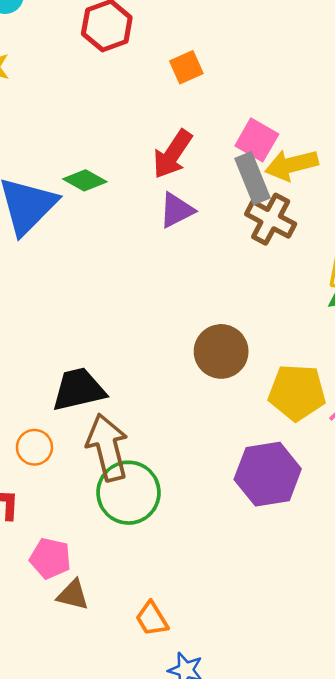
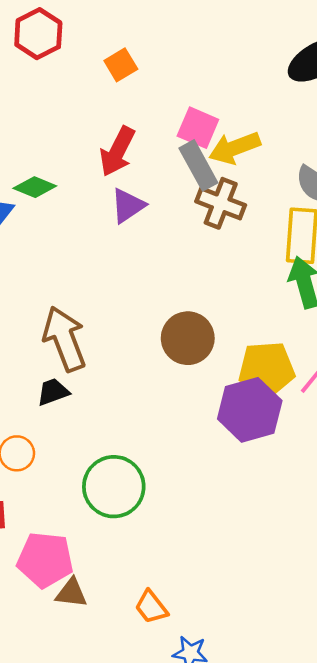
black trapezoid: (79, 390) -> (53, 392), size x0.6
brown arrow: (107, 447) -> (64, 339), moved
purple hexagon: (268, 474) -> (250, 410), moved
pink pentagon: (50, 558) -> (45, 560), size x1.4

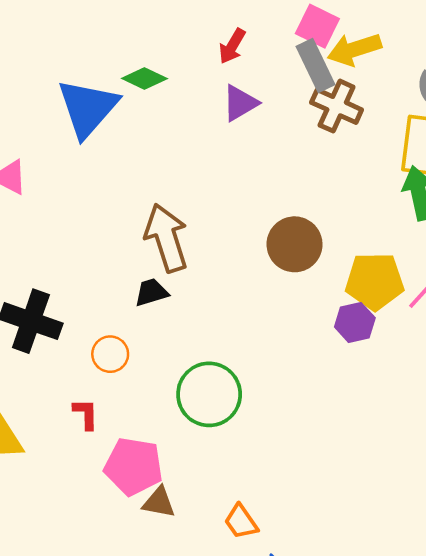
red arrow: (117, 151) -> (232, 46), size x0.7
purple hexagon: (250, 410) -> (355, 322), size x0.6

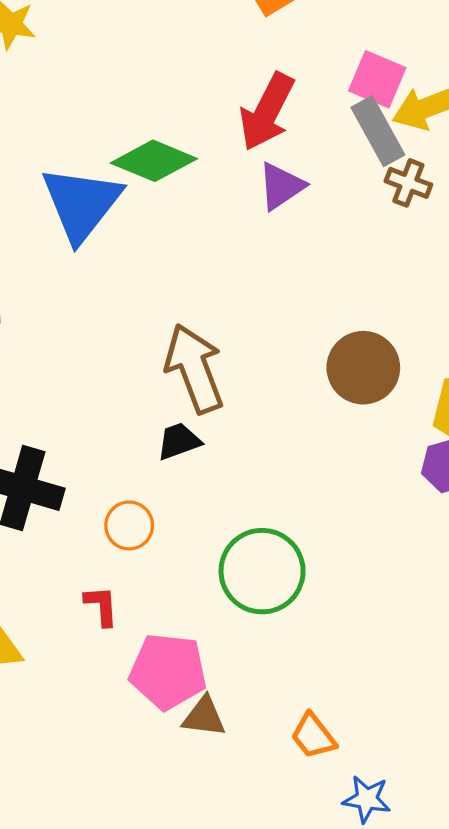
red arrow: (232, 46) -> (267, 112), size x1.6
green diamond: (144, 78) -> (154, 161), size x1.4
brown cross: (337, 106) -> (408, 183), size x0.7

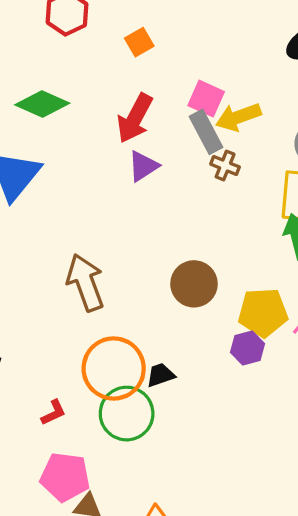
green diamond: (154, 161) -> (42, 104), moved
black trapezoid: (179, 441) -> (161, 375), moved
orange circle: (129, 525) -> (114, 368), moved, size x2.0
red L-shape: (101, 606) -> (53, 413), moved, turned 68

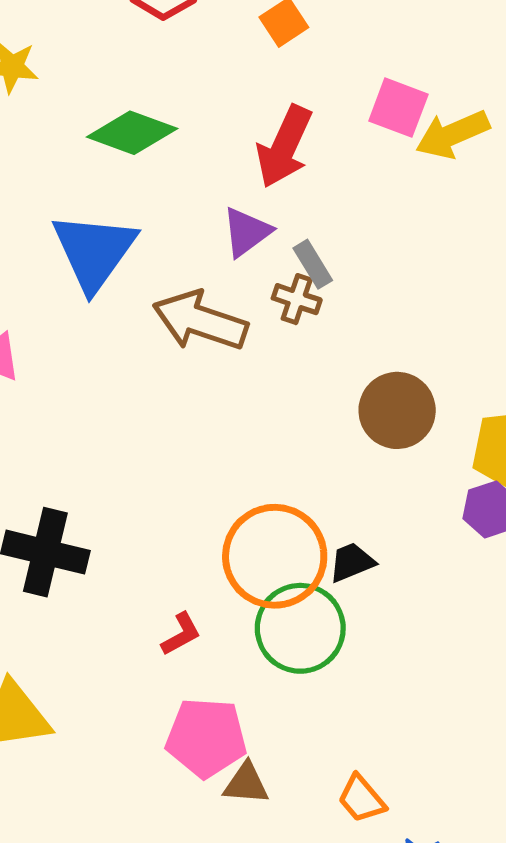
gray rectangle: (206, 132) -> (313, 264), moved, size x0.7
purple triangle: (143, 166) -> (247, 232), moved
brown cross: (225, 166) -> (297, 299), moved
brown arrow: (85, 283) -> (200, 321), moved, turned -48

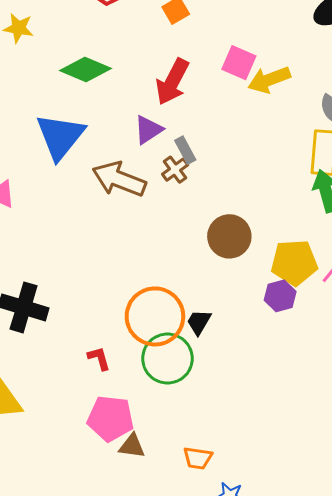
brown cross: (297, 299) -> (175, 170), turned 32
black trapezoid: (352, 562) -> (199, 322), turned -40
red L-shape: (181, 634) -> (99, 358), turned -80
orange trapezoid: (361, 799) -> (198, 458), turned -44

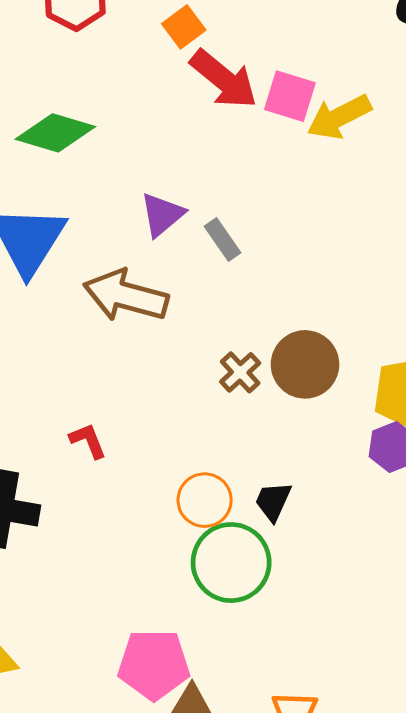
red arrow: (172, 82) -> (224, 79), moved, turned -72
brown cross: (175, 170) -> (240, 372), moved
orange circle: (155, 316) -> (205, 500), size x0.6
red L-shape: (99, 358) -> (88, 441), moved

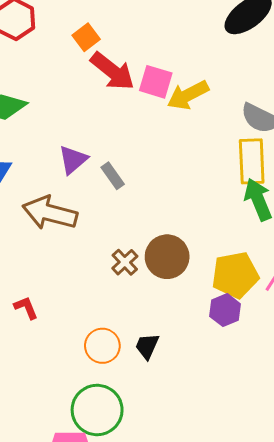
green circle: (231, 563) -> (97, 410), moved

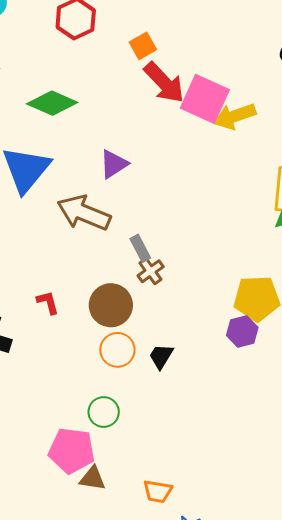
pink square: (156, 82) -> (205, 99), size x1.4
gray rectangle: (113, 176) -> (140, 248), moved
brown circle: (167, 257) -> (111, 305), moved
green circle: (97, 410) -> (104, 412), size x0.6

